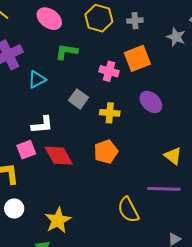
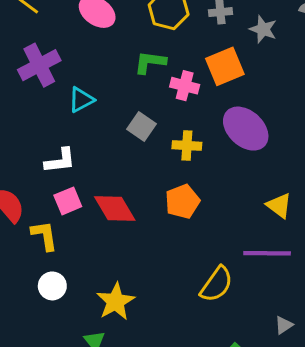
gray star: (176, 37) -> (263, 29), moved
green L-shape: (67, 52) -> (150, 62), moved
purple ellipse: (151, 102) -> (246, 129), size x1.4
white L-shape: (42, 125) -> (60, 161), moved
yellow semicircle: (128, 210) -> (216, 284), turned -116

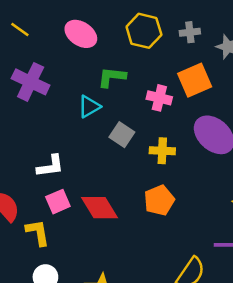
green L-shape: (150, 62) -> (112, 77), moved
purple cross: (39, 65) -> (31, 82), turned -36
cyan triangle: (81, 100) -> (89, 107), moved

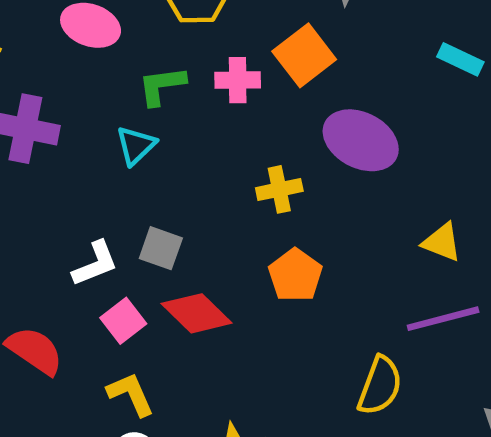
pink cross: (159, 98) -> (238, 80), moved
gray square: (122, 135) -> (161, 248), moved
yellow L-shape: (38, 233) -> (131, 394), moved

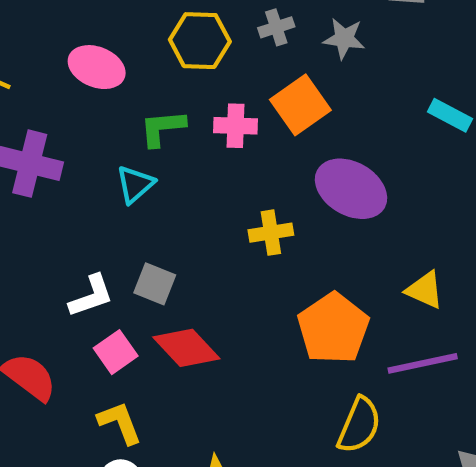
orange pentagon: (295, 275) -> (333, 328), moved, size x1.4

